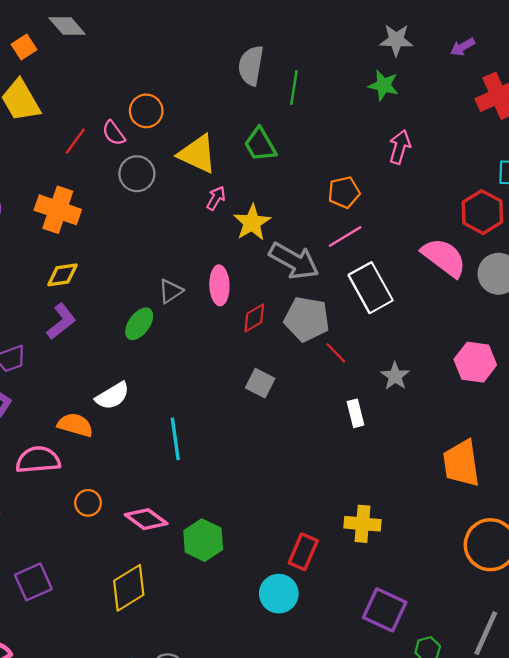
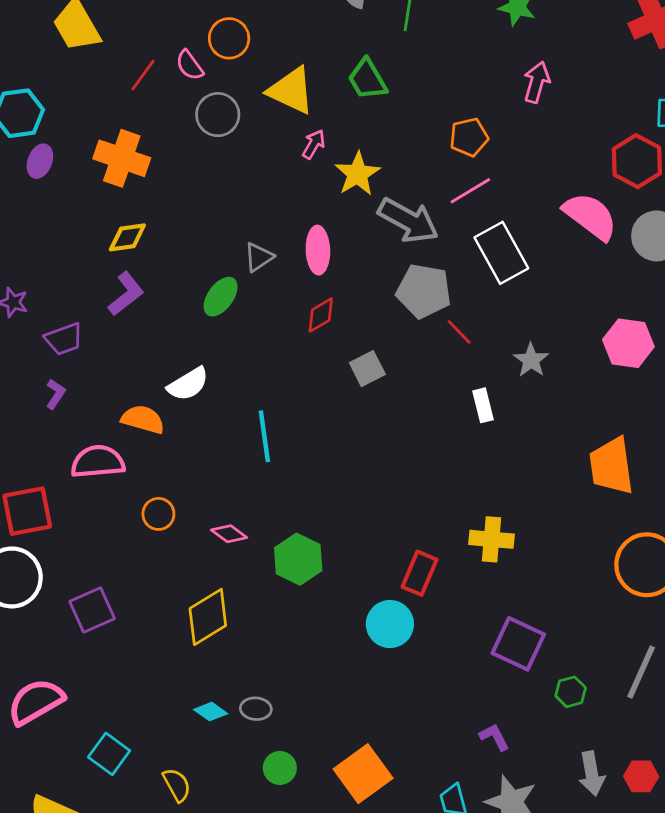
red diamond: (254, 318) -> (321, 315), moved
gray square: (260, 383) -> (367, 369), turned 36
pink diamond: (146, 519) -> (229, 534), size x0.7

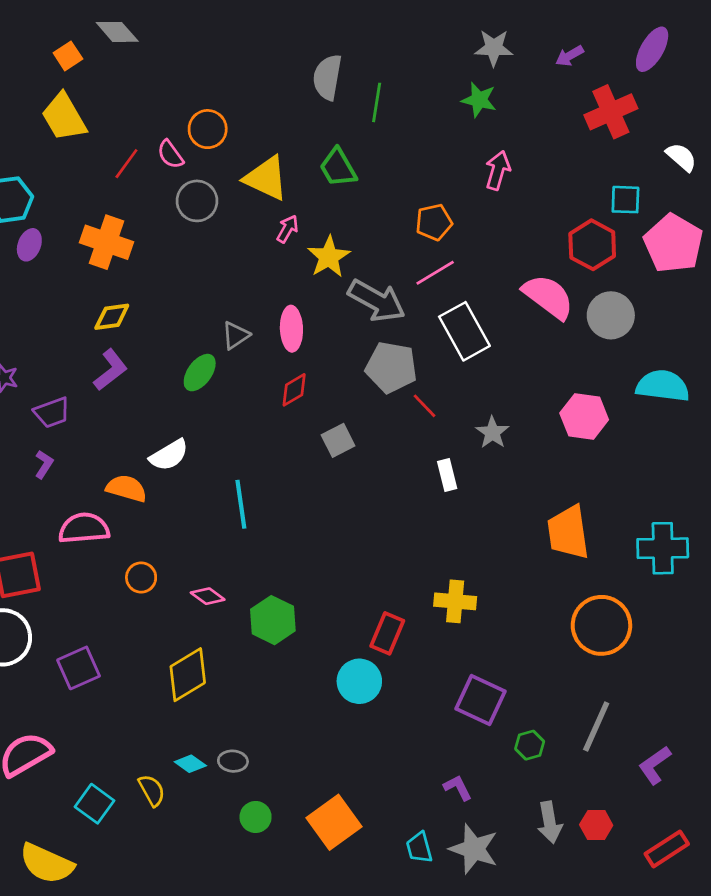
yellow semicircle: (177, 785) -> (152, 790), moved

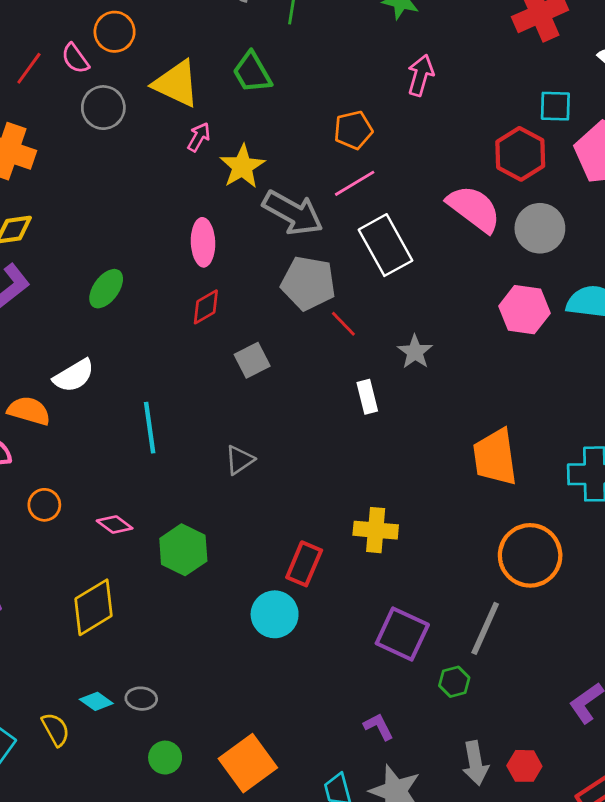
gray triangle: (236, 335) -> (239, 460), moved
pink hexagon: (584, 416) -> (524, 310), moved
gray line: (596, 727) -> (485, 628), moved

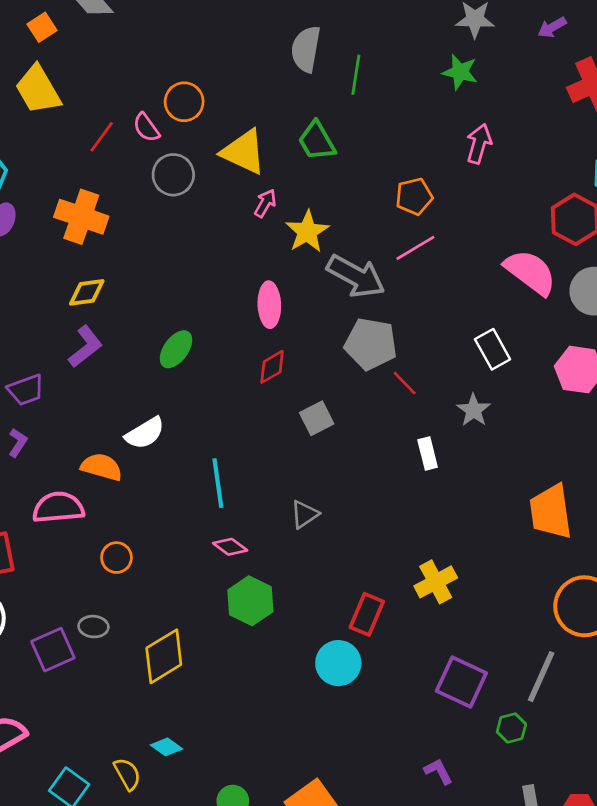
white rectangle: (385, 245) -> (493, 349), moved, size x0.7
pink diamond: (115, 524) -> (230, 547), moved
yellow cross: (376, 530) -> (436, 582), turned -33
gray ellipse: (141, 699) -> (93, 627), moved

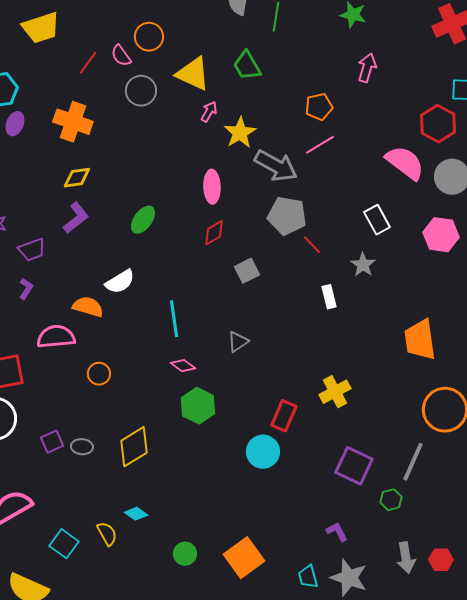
yellow trapezoid: (38, 90) -> (41, 28), turned -78
gray ellipse: (93, 627) -> (82, 447), moved
purple square: (53, 650) -> (52, 442), size x0.7

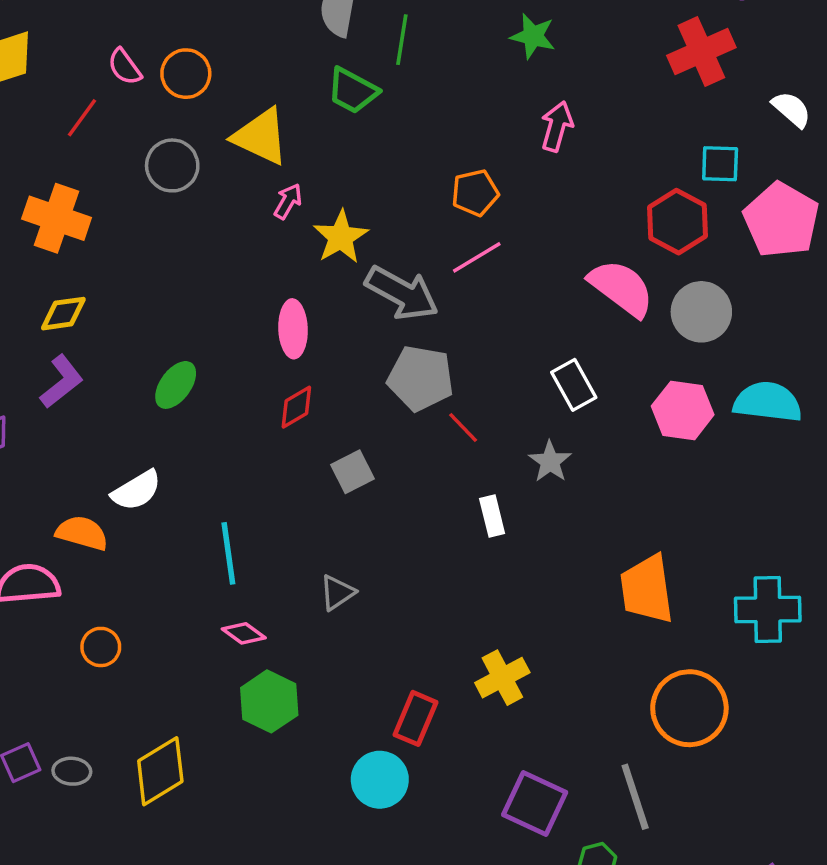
pink semicircle: (121, 56) -> (125, 67), moved
green trapezoid: (247, 66) -> (353, 91), moved, turned -32
gray line: (413, 462) -> (635, 797), turned -42

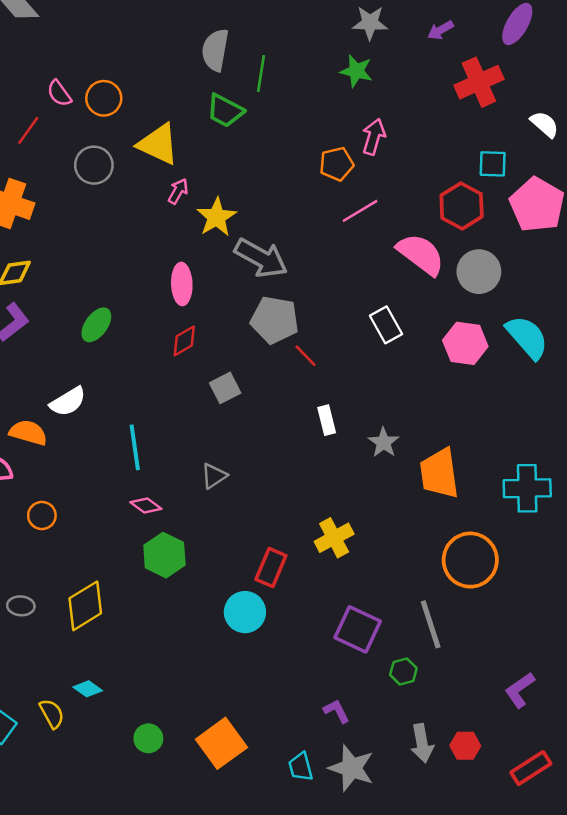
orange pentagon: (475, 193) -> (337, 164), moved
pink line: (477, 257) -> (360, 211), moved
cyan semicircle: (768, 402) -> (527, 337), turned 42
gray star: (550, 462) -> (384, 442), moved

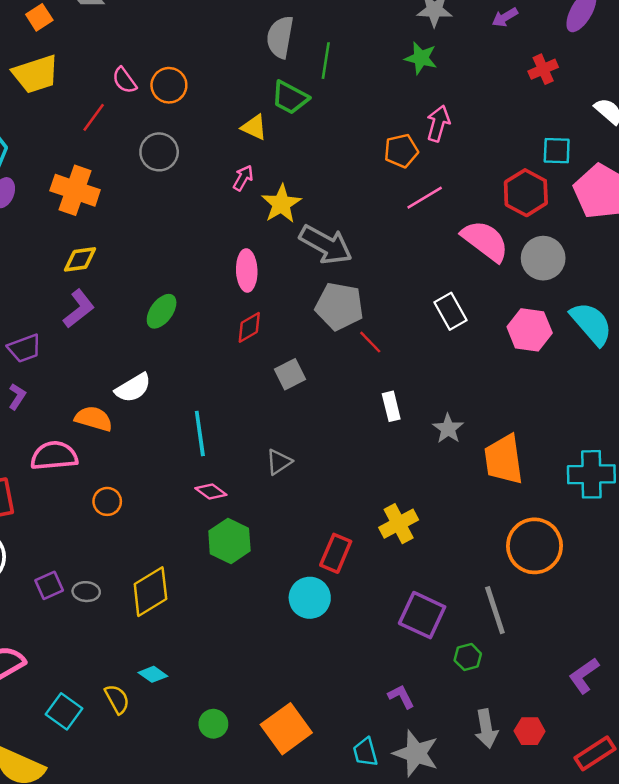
red cross: (479, 82) -> (543, 69), size x0.6
yellow triangle: (158, 144) -> (254, 127), moved, size x0.6

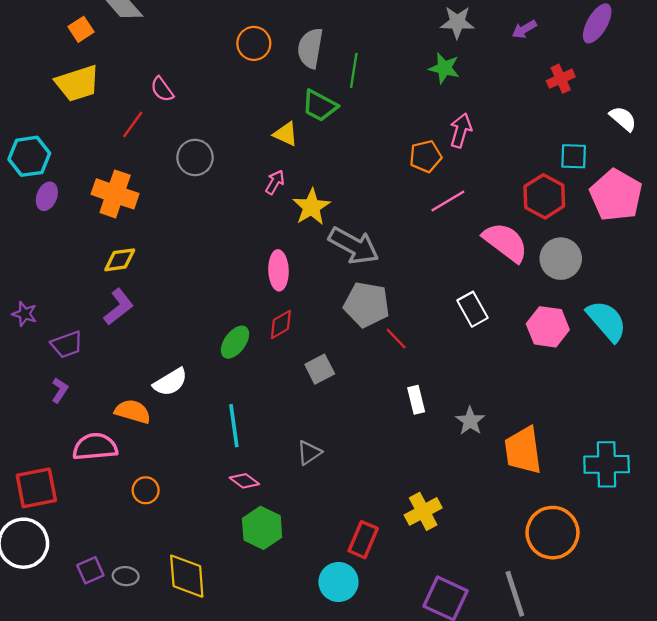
orange circle: (169, 85) -> (254, 43), moved
green ellipse: (162, 311) -> (235, 342), moved
yellow diamond: (150, 592) -> (187, 576), turned -63

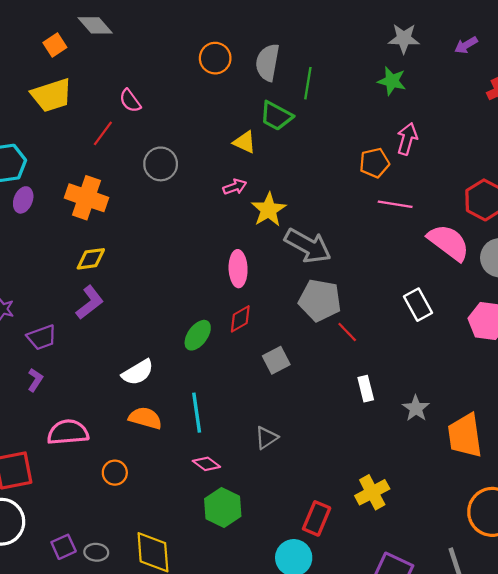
pink arrow: (275, 182) -> (235, 187), turned 40
pink line: (448, 201) -> (395, 204), turned 40
orange semicircle: (133, 411) -> (145, 418), moved

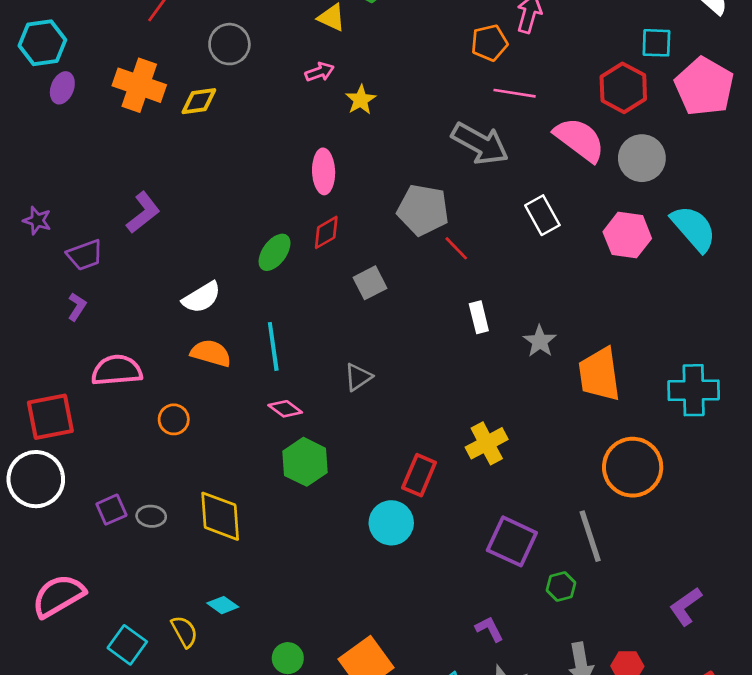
yellow star: (269, 210) -> (361, 100), size x0.7
gray arrow: (308, 246) -> (480, 144), moved
yellow diamond: (91, 259) -> (199, 101), moved

